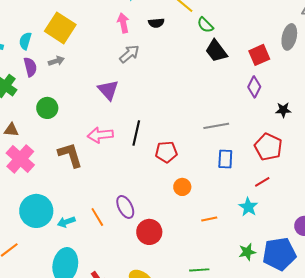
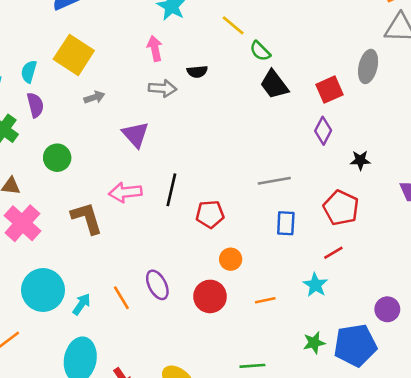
black semicircle: (156, 23) -> (197, 72), moved
gray arrow: (129, 54) -> (162, 88), turned 45
gray arrow: (56, 61) -> (94, 97), moved
cyan arrow: (66, 222) -> (82, 304), turned 144
red circle: (149, 232) -> (210, 296), moved

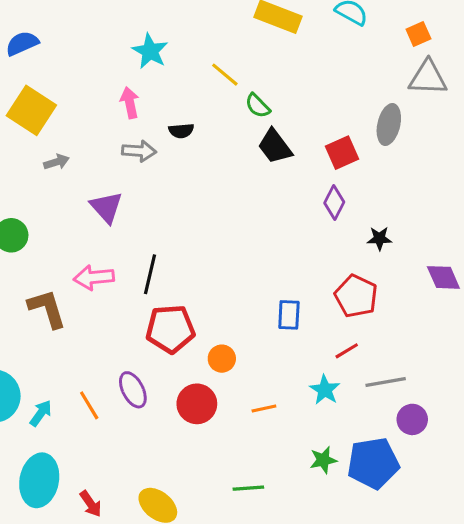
gray line: (274, 181) -> (386, 382), moved
red pentagon: (210, 214) -> (170, 329), moved, size x1.4

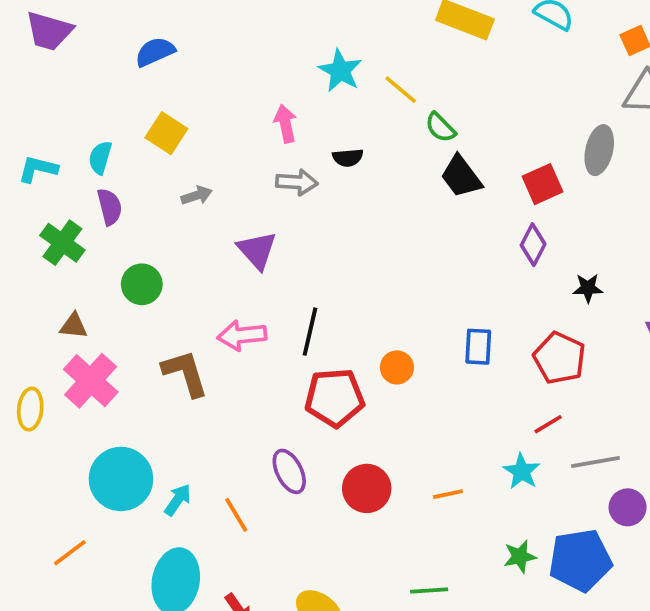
cyan star: (150, 51) -> (340, 71), moved
yellow square: (31, 110) -> (166, 133), size x0.7
blue rectangle: (289, 315) -> (478, 347), moved
orange circle: (222, 359) -> (397, 367), moved
orange line: (89, 405) -> (236, 515), moved

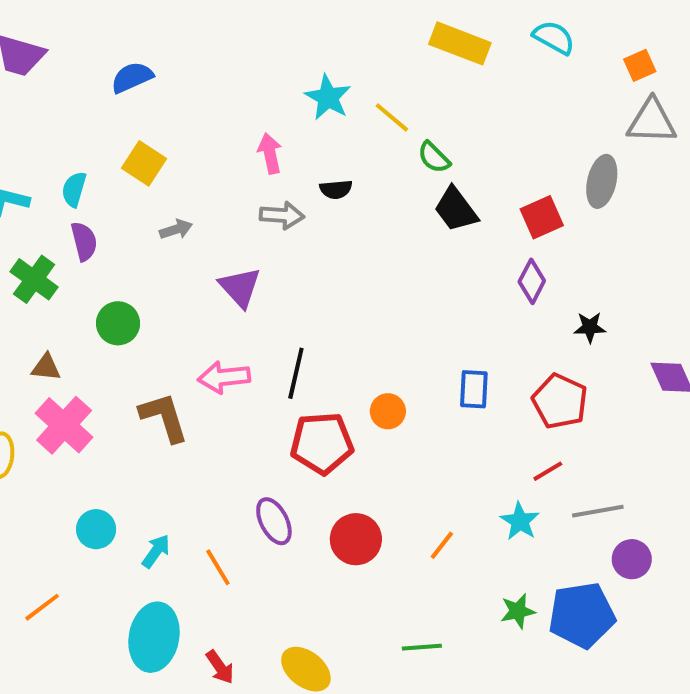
cyan circle: (121, 479) -> (96, 529), size x0.6
orange line: (448, 494) -> (442, 545), turned -40

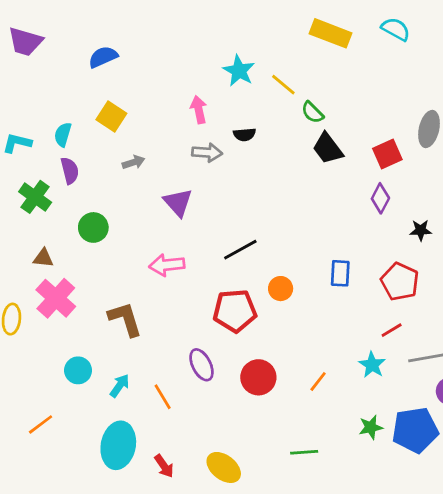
black line: (296, 373) -> (240, 250), moved, turned 48
brown L-shape: (164, 417) -> (125, 319), moved

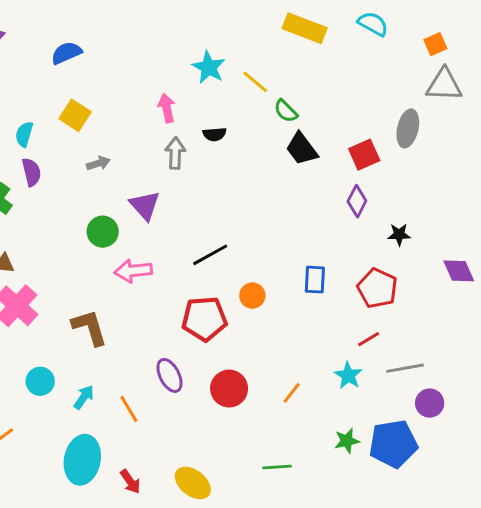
gray arrow: (207, 153) -> (175, 153), turned -92
green circle: (93, 227) -> (103, 232), moved

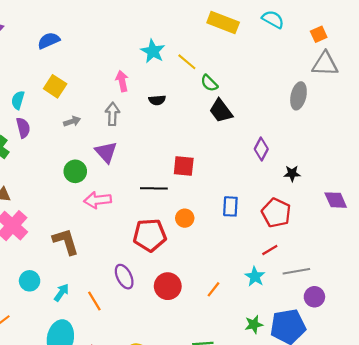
gray arrow: (175, 153) -> (112, 114), moved
red square: (364, 155) -> (184, 166), moved, turned 30
black line: (210, 255) -> (154, 188), turned 30

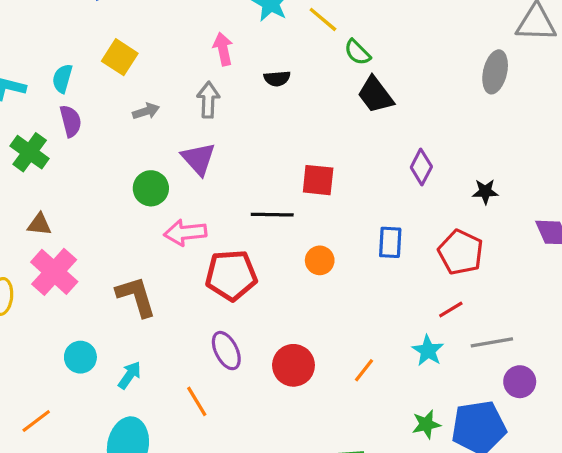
purple diamond: (261, 149) -> (421, 167), moved
red pentagon: (150, 235) -> (231, 275), moved
orange line: (94, 301) -> (197, 401), moved

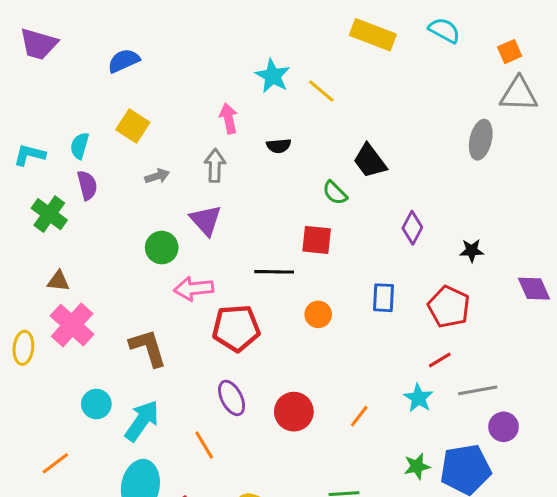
green semicircle: (357, 52) -> (335, 193), moved
cyan arrow: (130, 375) -> (142, 421), size x1.6

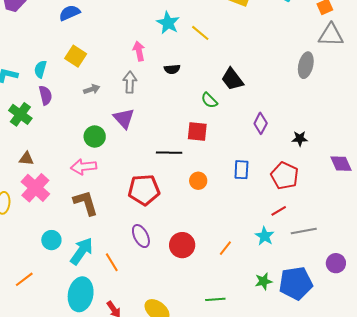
pink arrow: (194, 289) -> (84, 167), moved
purple circle: (504, 427) -> (336, 263), moved
orange line: (204, 445) -> (112, 262), moved

